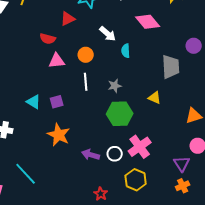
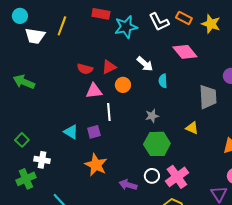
red triangle: (68, 19) -> (109, 67), moved
white line: (86, 82) -> (109, 112), moved
white circle: (115, 154) -> (152, 176), moved

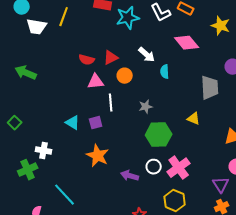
yellow star: (211, 24) -> (221, 26), moved
gray star: (152, 116) -> (146, 107), moved
green square: (22, 140) -> (15, 123), moved

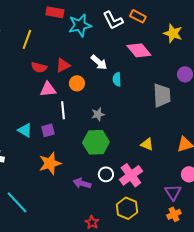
yellow line: (64, 17) -> (27, 39), moved
yellow triangle: (194, 119) -> (147, 144), moved
green hexagon: (159, 135) -> (96, 142), moved
orange star: (98, 156) -> (50, 163), turned 30

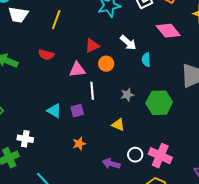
red semicircle: (39, 67) -> (46, 55), moved
green hexagon: (96, 142) -> (159, 103), moved
yellow triangle: (147, 144) -> (118, 125), moved
orange star: (50, 163) -> (79, 144), size x0.6
pink cross: (131, 175) -> (160, 156), turned -30

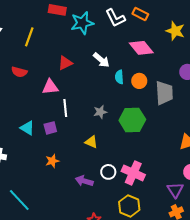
orange circle: (106, 64) -> (139, 81), moved

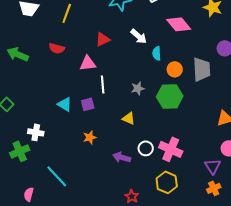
orange circle: (139, 81) -> (175, 69), moved

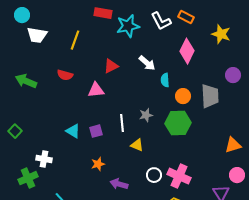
pink diamond: (179, 24) -> (187, 51), turned 65
white line: (103, 84) -> (122, 123), moved
purple arrow: (122, 157) -> (119, 184), moved

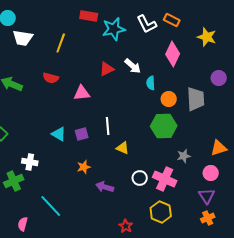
red triangle: (111, 66) -> (107, 69), moved
gray star: (146, 115) -> (184, 156), moved
pink circle: (237, 175) -> (211, 173), moved

